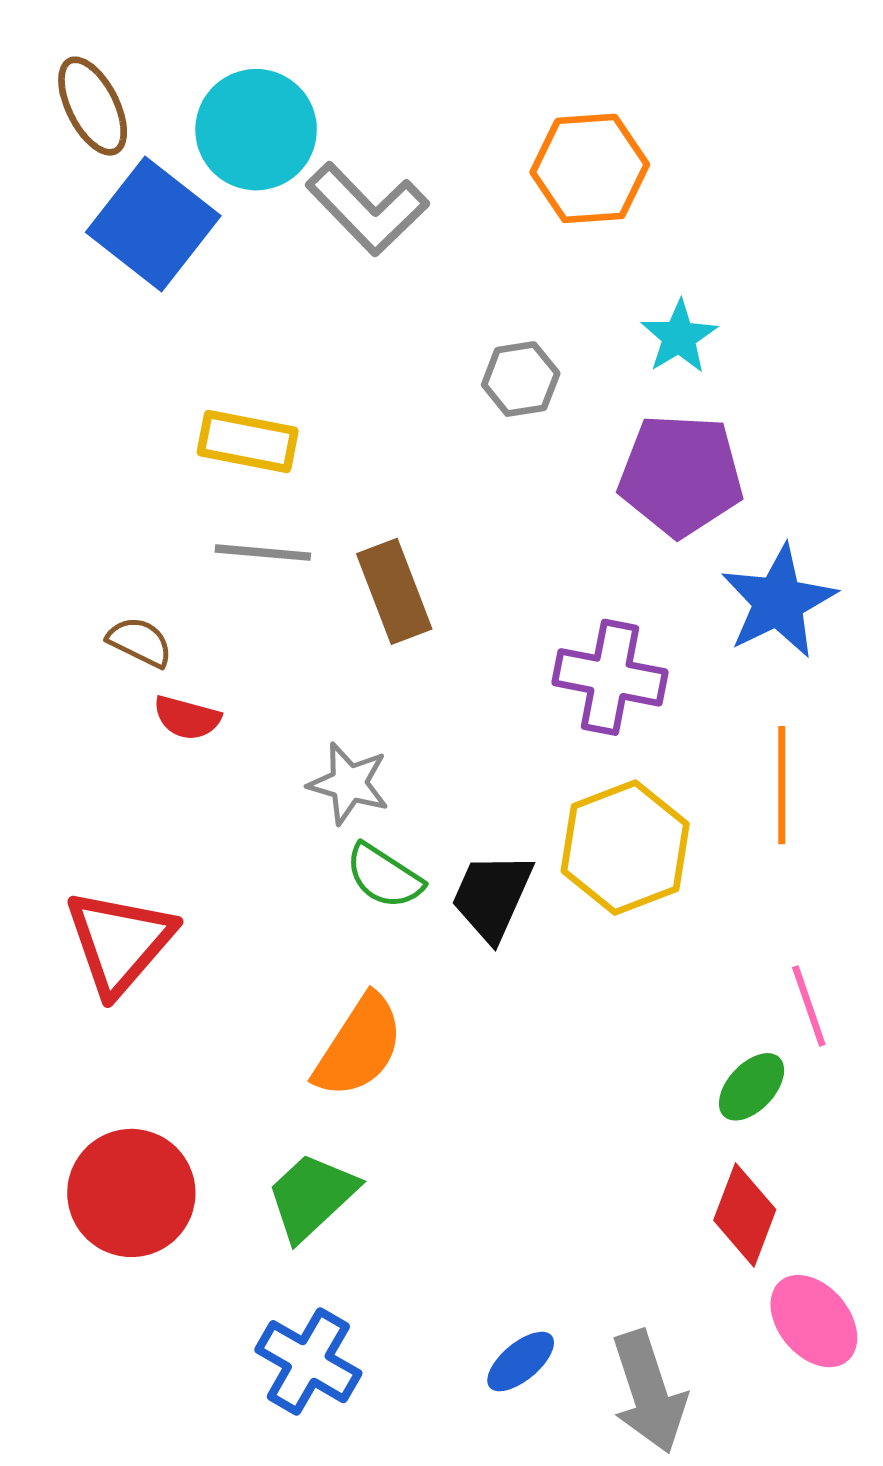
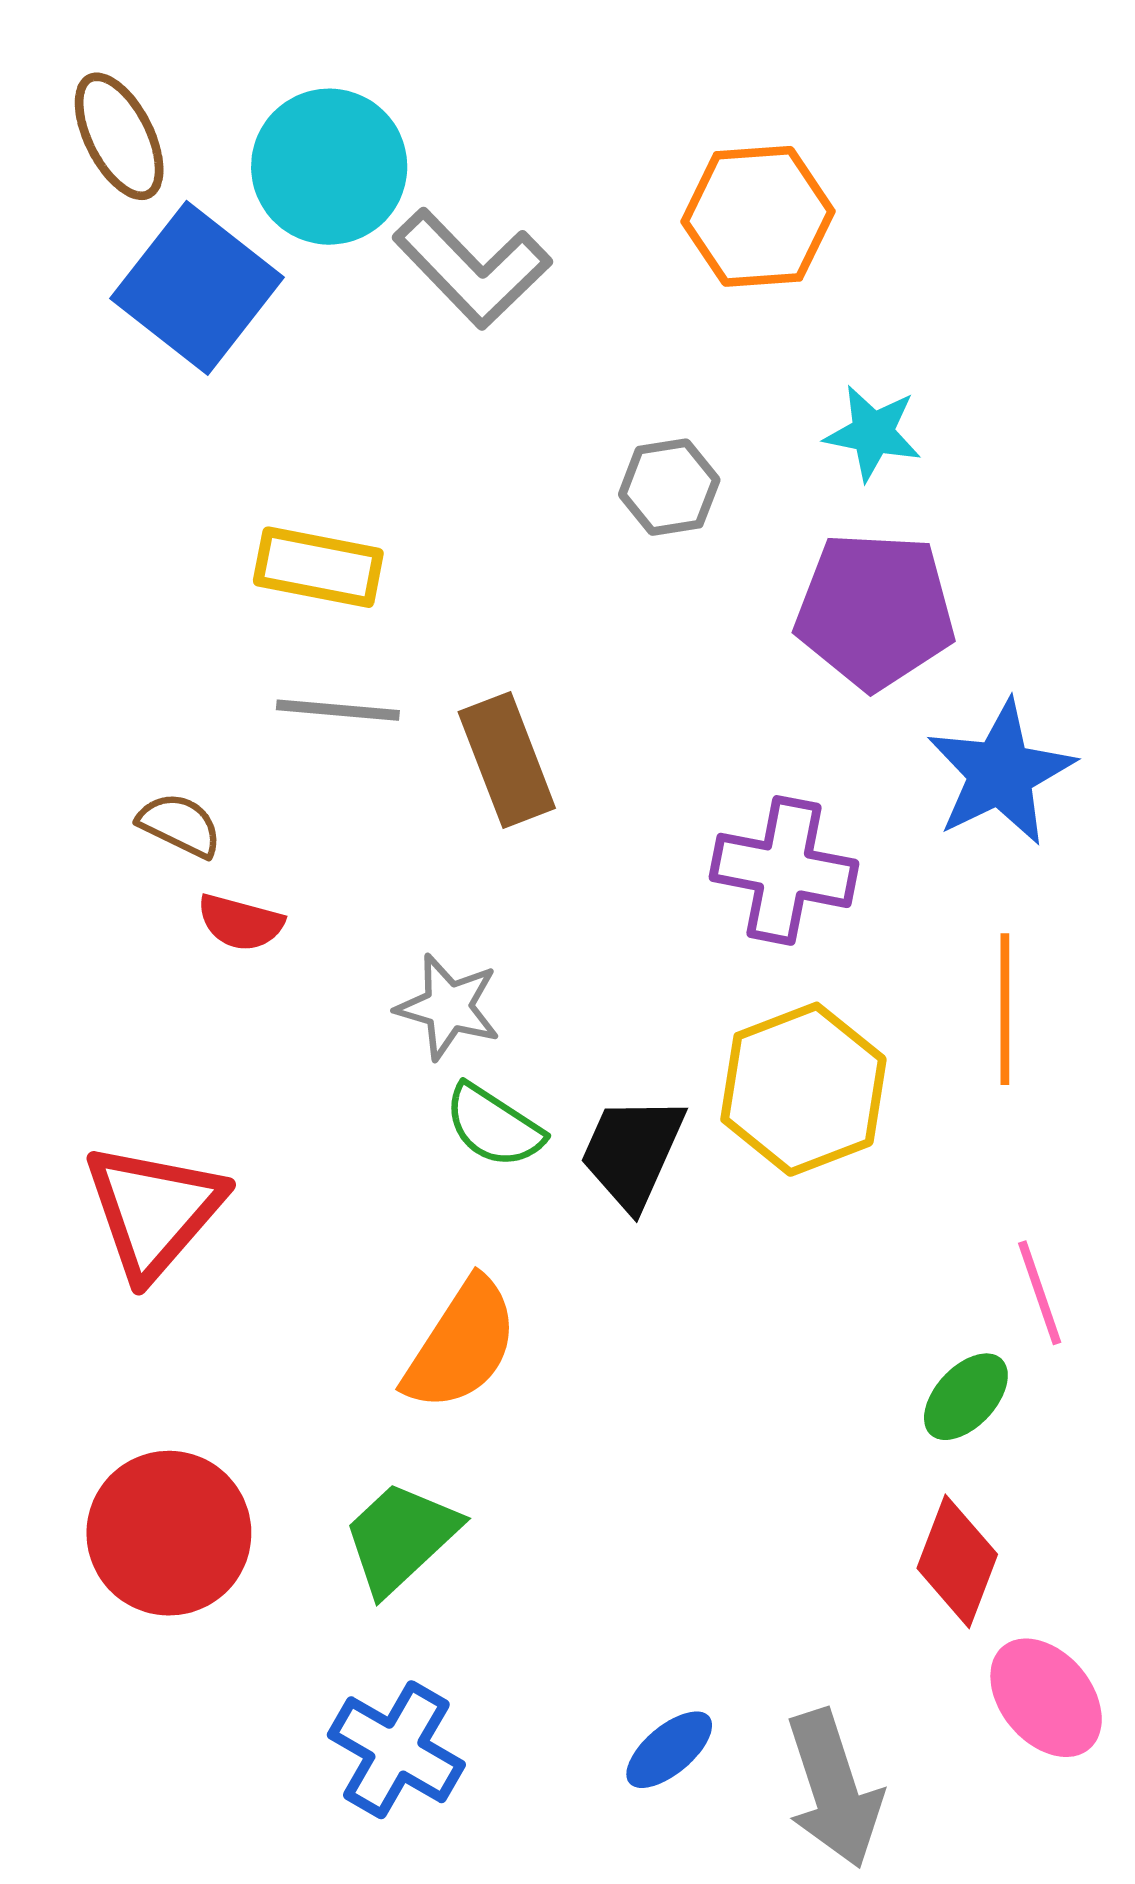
cyan star: (679, 337) -> (873, 433), turned -30

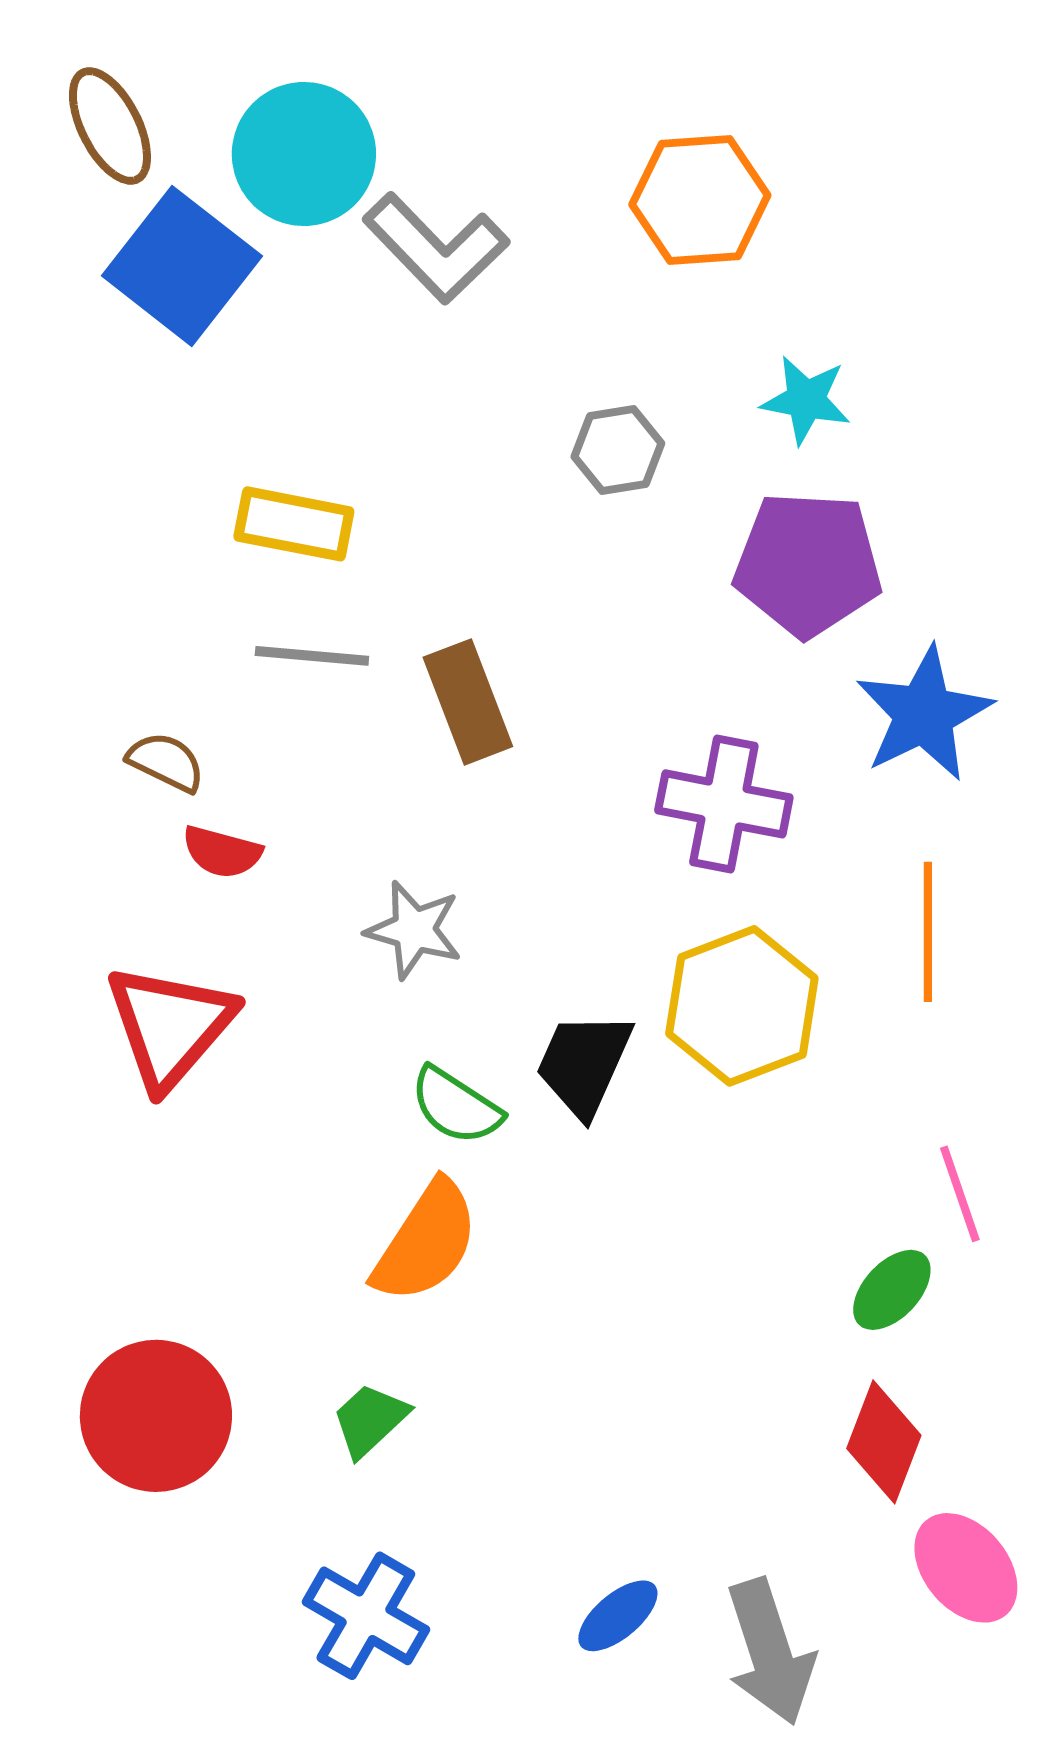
green semicircle: (494, 1126) -> (456, 1106), moved
red triangle: (154, 1210) -> (170, 1026), moved
green trapezoid: (401, 1537) -> (370, 1420), size x0.7

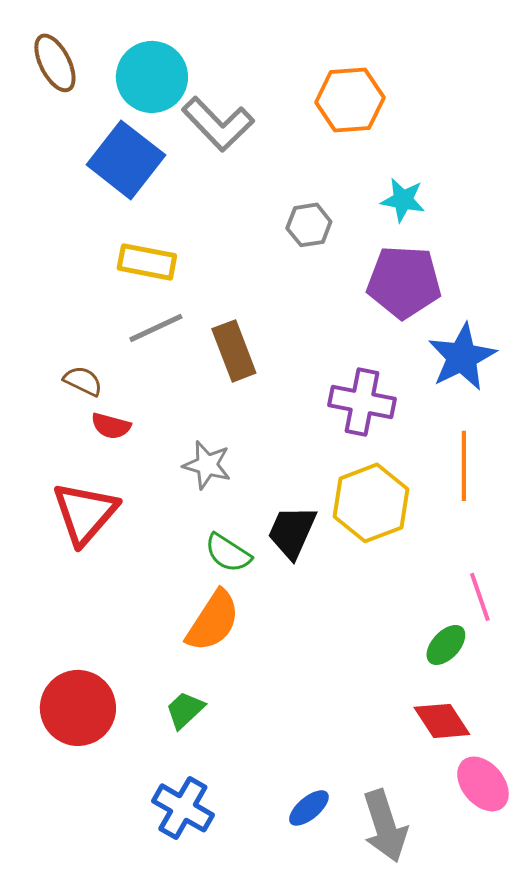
blue square: (182, 266) -> (126, 160), moved
gray line: (312, 656) -> (156, 328), turned -30
red diamond: (884, 1442) -> (442, 721), turned -54

